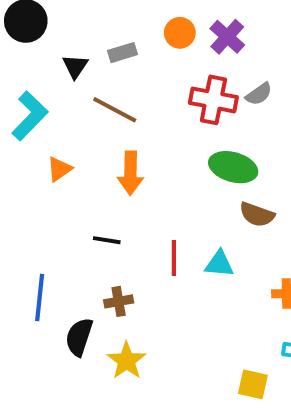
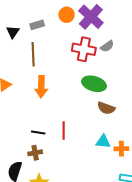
purple cross: (227, 37) -> (91, 17), size x1.4
brown line: (115, 110) -> (33, 54), turned 60
black line: (107, 240) -> (38, 132), moved
cyan triangle: (219, 264) -> (103, 142), moved

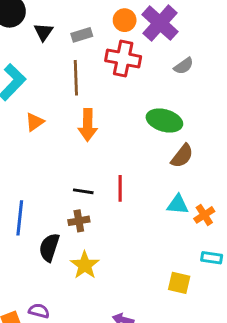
black triangle: (13, 32) -> (43, 32), moved
red cross: (84, 49) -> (123, 59), moved
brown semicircle: (106, 108) -> (182, 156), turned -72
orange cross: (121, 149) -> (204, 215), turned -32

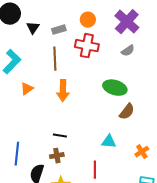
purple cross: (160, 23) -> (127, 22), moved
red line: (120, 188) -> (95, 170), moved
cyan triangle: (178, 205) -> (109, 142), moved

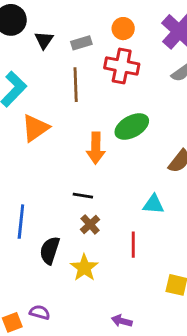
green ellipse: (115, 88) -> (132, 126), moved, turned -45
orange triangle: (27, 89) -> (35, 128), size x1.5
orange arrow: (63, 91) -> (96, 148), moved
brown cross: (57, 156) -> (90, 224), moved, turned -32

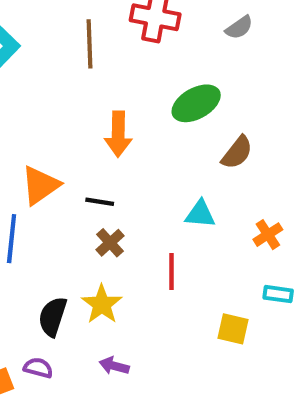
green ellipse: (132, 126) -> (196, 103), moved
orange triangle: (35, 128) -> (40, 185), moved
black semicircle: (50, 250) -> (53, 317), moved
purple arrow: (122, 321) -> (114, 366), moved

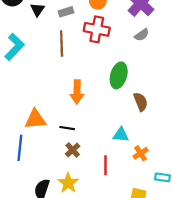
green ellipse: (196, 103) -> (119, 75), turned -45
brown semicircle: (237, 153) -> (141, 102), turned -60
orange triangle: (40, 185) -> (35, 119), turned 30
orange cross: (268, 235) -> (141, 153), moved

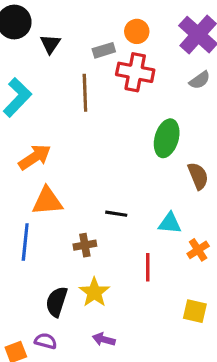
gray rectangle: (66, 12) -> (104, 50), moved
orange arrow: (77, 92) -> (35, 157), moved, turned -125
black line: (67, 128) -> (116, 214), moved
brown cross: (73, 150) -> (85, 245), moved, turned 32

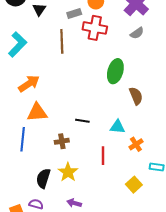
yellow square: (195, 311) -> (134, 185), turned 35

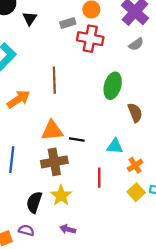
brown line: (62, 41) -> (54, 80), moved
orange triangle: (37, 112) -> (52, 131), moved
brown cross: (62, 141) -> (54, 162), size x1.6
yellow square: (134, 185) -> (136, 192), moved

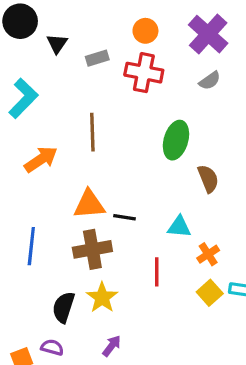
gray rectangle: (68, 23) -> (97, 58), moved
purple arrow: (68, 229) -> (112, 346), turned 112

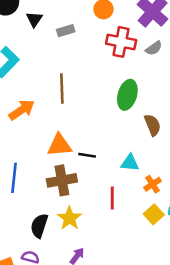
red cross: (144, 73) -> (121, 42), moved

